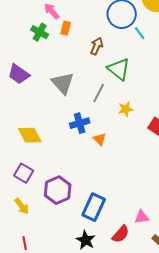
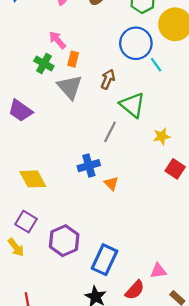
gray triangle: (63, 83) -> (70, 87), moved
yellow star: (126, 109) -> (162, 136), moved
yellow arrow: (22, 206) -> (16, 247), moved

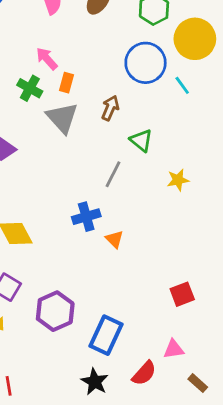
cyan line: (156, 65) -> (182, 85), moved
green triangle: (133, 105) -> (141, 140), size x0.7
red square: (175, 169) -> (182, 294), moved, turned 36

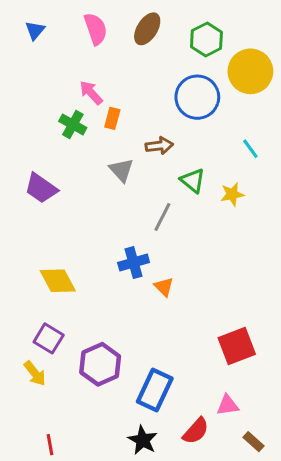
cyan line: (182, 85) -> (250, 149), moved
brown arrow: (110, 108) -> (159, 146), turned 60
gray triangle: (62, 118) -> (121, 170), moved, size x0.7
yellow star: (178, 180) -> (232, 194), moved
red square: (182, 294) -> (237, 346), size x1.4

